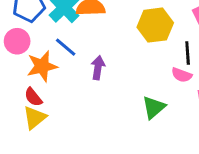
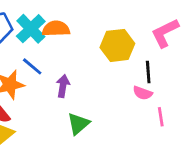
green triangle: (154, 107) -> (78, 124), moved

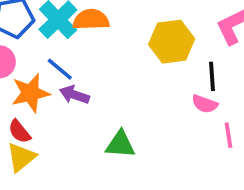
purple arrow: (63, 86) -> (74, 95), moved, turned -80
green triangle: (78, 124) -> (120, 144), turned 45

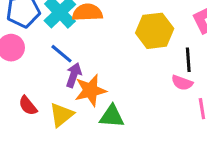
orange star: (30, 93) -> (90, 90), moved
purple arrow: (74, 95) -> (74, 75), turned 90
yellow triangle: (21, 157) -> (61, 115), moved

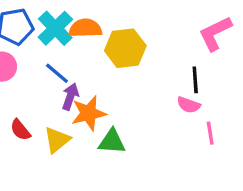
yellow hexagon: (155, 31) -> (125, 48), moved

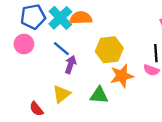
yellow hexagon: (125, 48) -> (109, 50), moved
orange star: (89, 113) -> (122, 76), moved
red semicircle: (20, 130) -> (36, 109), moved

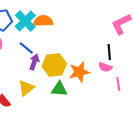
yellow hexagon: (109, 50) -> (54, 65), moved

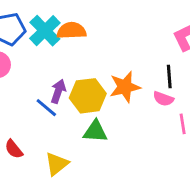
blue line: (26, 48) -> (46, 108), moved
orange star: (79, 72) -> (125, 87), moved
yellow triangle: (26, 88) -> (57, 164), moved

